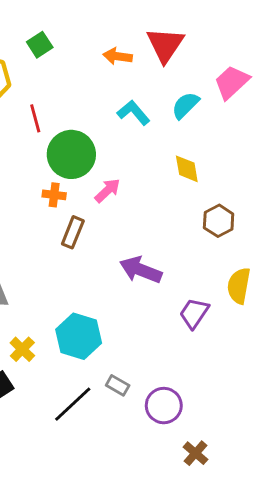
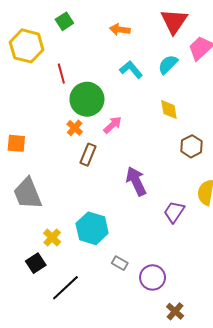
red triangle: (165, 45) -> (174, 21), moved
orange cross: (54, 195) -> (75, 128), turned 35
purple arrow: (141, 270) -> (136, 181), turned 44
black line: (73, 404) -> (65, 288), moved

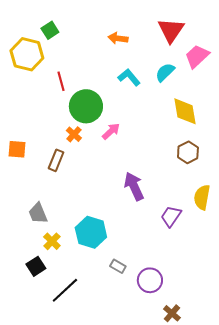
green square: (64, 21) -> (50, 30), moved
yellow diamond: (169, 109) -> (185, 111), moved, size x1.4
brown rectangle: (88, 155) -> (56, 160), moved
gray trapezoid: (28, 193) -> (38, 213), moved, size x0.7

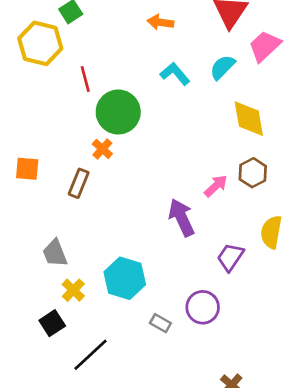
pink arrow: (111, 131) -> (216, 186), moved
purple circle: (150, 280) -> (203, 307), moved

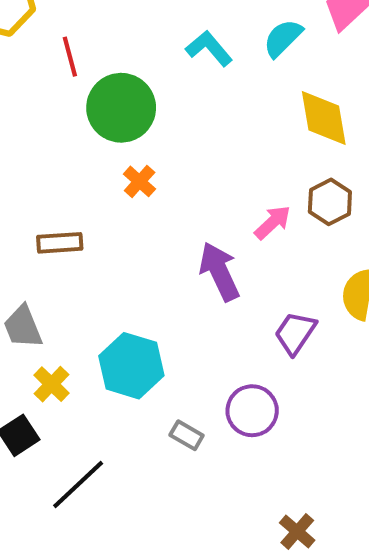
orange cross: (102, 149) -> (140, 181), moved
brown rectangle: (79, 183) -> (60, 243), moved, turned 64

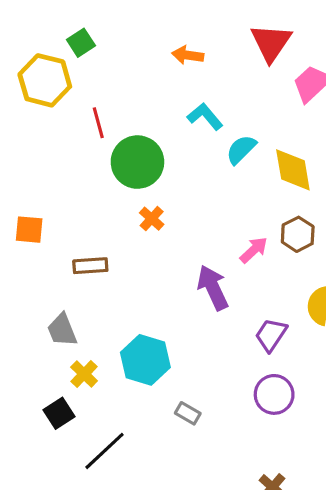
cyan semicircle: (283, 38) -> (241, 149), moved
purple circle: (252, 411) -> (274, 394), moved

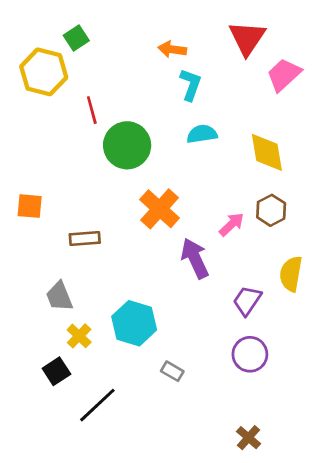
cyan L-shape: (205, 116) -> (191, 85), moved, turned 60
cyan semicircle: (241, 149) -> (202, 134), moved, turned 36
orange cross: (152, 219) -> (160, 209), moved, size x1.8

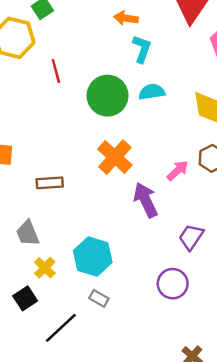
green circle: (127, 145) -> (108, 96), moved
purple circle: (250, 354) -> (173, 284), moved
gray rectangle: (172, 371) -> (99, 298), moved

